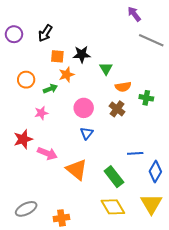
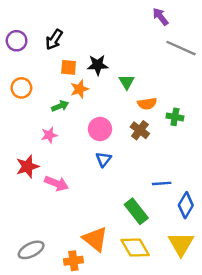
orange circle: (26, 80) -> (21, 88), moved
orange triangle: (77, 170) -> (95, 239), moved

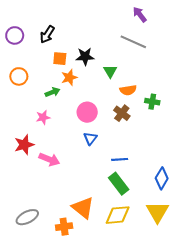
gray line: (181, 48) -> (133, 42), moved
blue line: (162, 183) -> (120, 159), moved
yellow diamond: (135, 247) -> (118, 215), turned -65

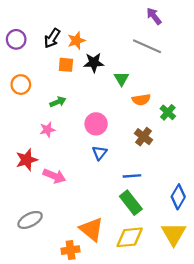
orange star: (69, 77) -> (76, 41), moved
green cross: (152, 102) -> (168, 112), turned 32
brown cross: (122, 113) -> (144, 137), moved
gray ellipse: (27, 217) -> (30, 220), moved

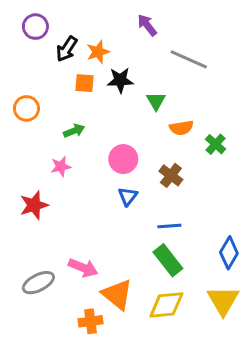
purple arrow: (154, 16) -> (147, 25), moved
purple circle: (16, 39) -> (35, 27), moved
brown cross: (144, 137) -> (171, 175), moved
pink arrow: (54, 176) -> (83, 268), moved

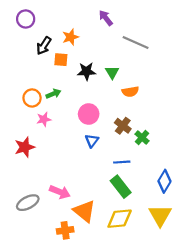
black arrow: (67, 49) -> (44, 46), moved
black star: (120, 80) -> (86, 71), moved
orange circle: (26, 108) -> (32, 98), moved
green cross: (216, 144) -> (142, 137), moved

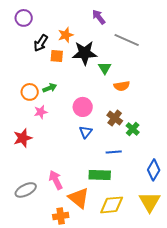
black star: (86, 71) -> (85, 53), moved, size x1.4
green rectangle: (121, 187) -> (100, 175), moved, turned -50
pink arrow: (60, 192) -> (56, 180), turned -138

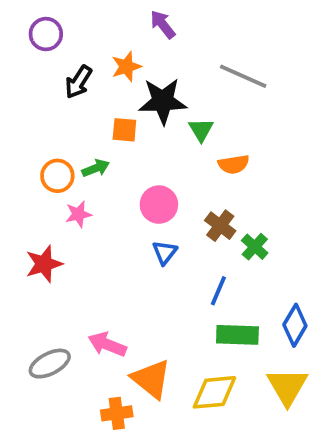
purple arrow: (99, 17) -> (163, 24), moved
orange square: (57, 56) -> (124, 130), moved
blue line: (114, 152) -> (218, 291), turned -63
green rectangle: (100, 175) -> (237, 335), moved
pink arrow: (56, 180) -> (107, 344), turned -42

